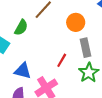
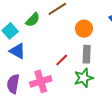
blue triangle: (23, 71) -> (17, 51), moved

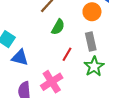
green semicircle: (33, 20) -> (58, 27), moved
orange circle: (84, 29) -> (92, 12), moved

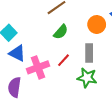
green star: (94, 66) -> (87, 78), turned 30
pink cross: (52, 82) -> (38, 67), moved

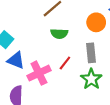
green semicircle: (61, 32) -> (59, 34), turned 56
green star: (87, 78) -> (91, 79), turned 30

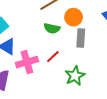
orange circle: (96, 22) -> (74, 17), moved
gray rectangle: (91, 53) -> (81, 38), moved

